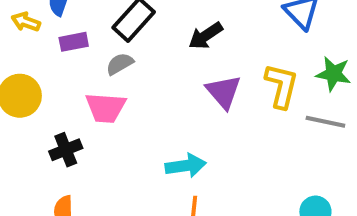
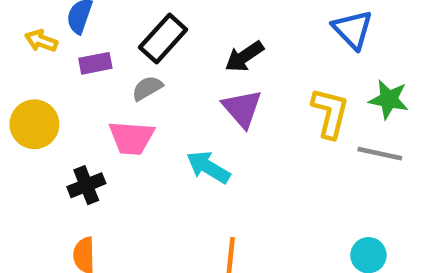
purple triangle: (224, 92) -> (242, 108), moved
cyan arrow: (186, 166) -> (208, 167), moved, turned -141

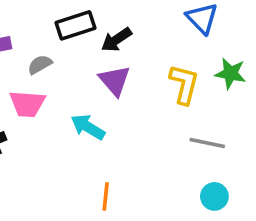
black rectangle: (163, 38) -> (75, 25), moved, turned 30
gray line: (380, 154) -> (207, 143), moved

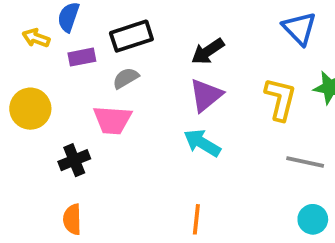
black rectangle: (75, 25) -> (131, 36), moved
purple triangle: (115, 81) -> (206, 95), turned 32
cyan arrow: (88, 127) -> (202, 143), moved

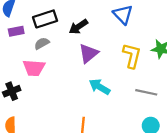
blue triangle: (299, 28) -> (123, 14), moved
black arrow: (208, 51) -> (78, 27), moved
cyan arrow: (202, 143) -> (100, 87), moved

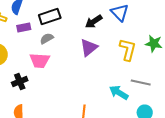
black arrow: (78, 27) -> (94, 22), moved
cyan arrow: (100, 87) -> (119, 93), moved

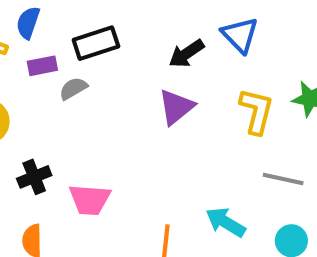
gray semicircle: (47, 39) -> (73, 88), moved
pink trapezoid: (40, 61) -> (90, 200), moved
cyan arrow: (119, 93) -> (226, 222), moved

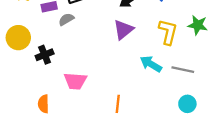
black cross: (34, 177) -> (45, 55), moved
cyan arrow: (226, 222) -> (151, 64), moved

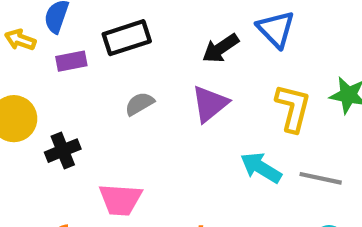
gray semicircle: (66, 19) -> (140, 104), moved

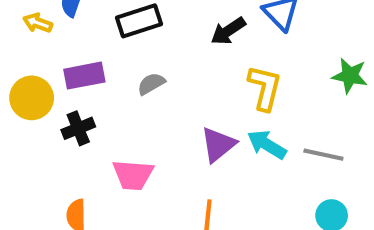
purple rectangle: (71, 61) -> (84, 76), moved, size x1.4
purple triangle: (210, 104) -> (218, 145), moved
yellow L-shape: (293, 108) -> (265, 88), moved

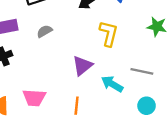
cyan arrow: (267, 145) -> (112, 84), moved
pink trapezoid: (133, 175) -> (34, 98), moved

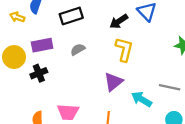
yellow L-shape: (109, 34) -> (124, 49), moved

